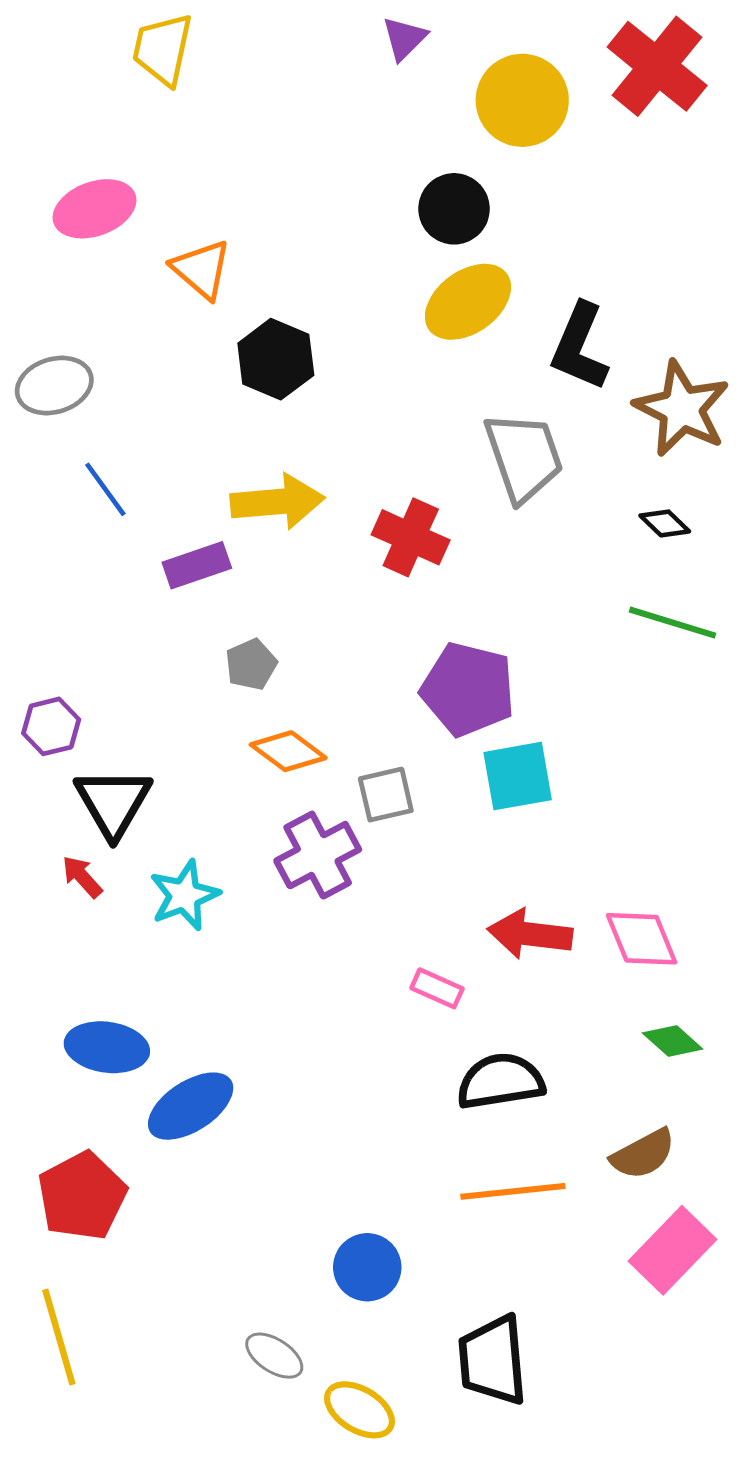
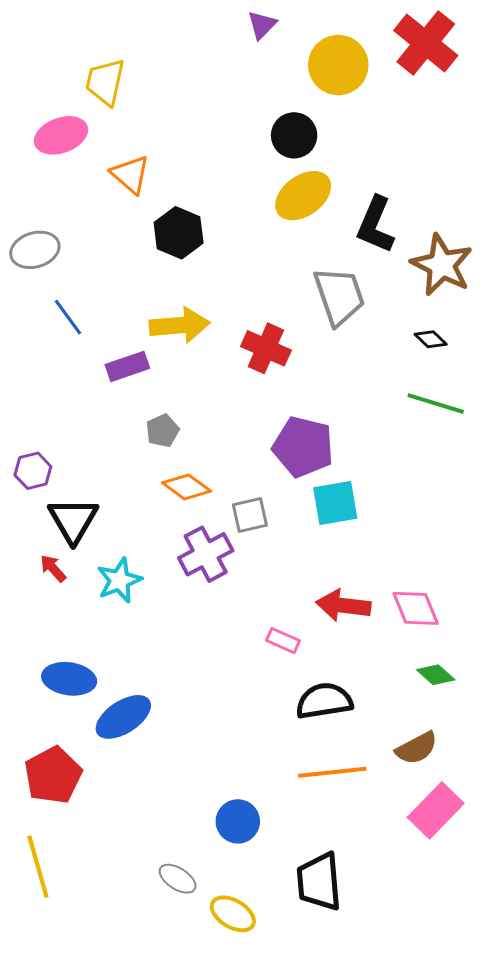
yellow trapezoid: (163, 49) -> (105, 82), moved

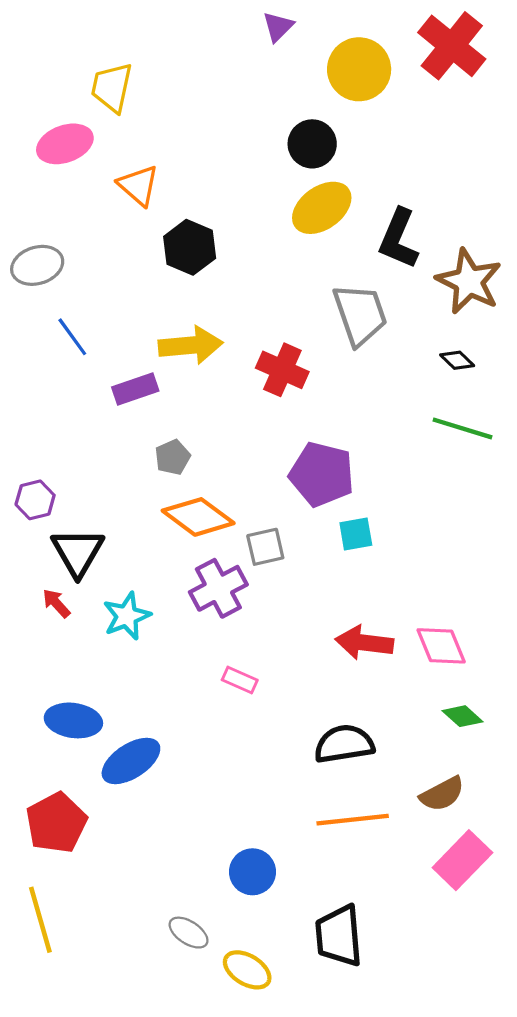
orange diamond: (187, 487) -> (198, 517), size x1.4
cyan square: (335, 503) -> (356, 534), size x0.7
pink rectangle: (283, 641) -> (240, 680), moved

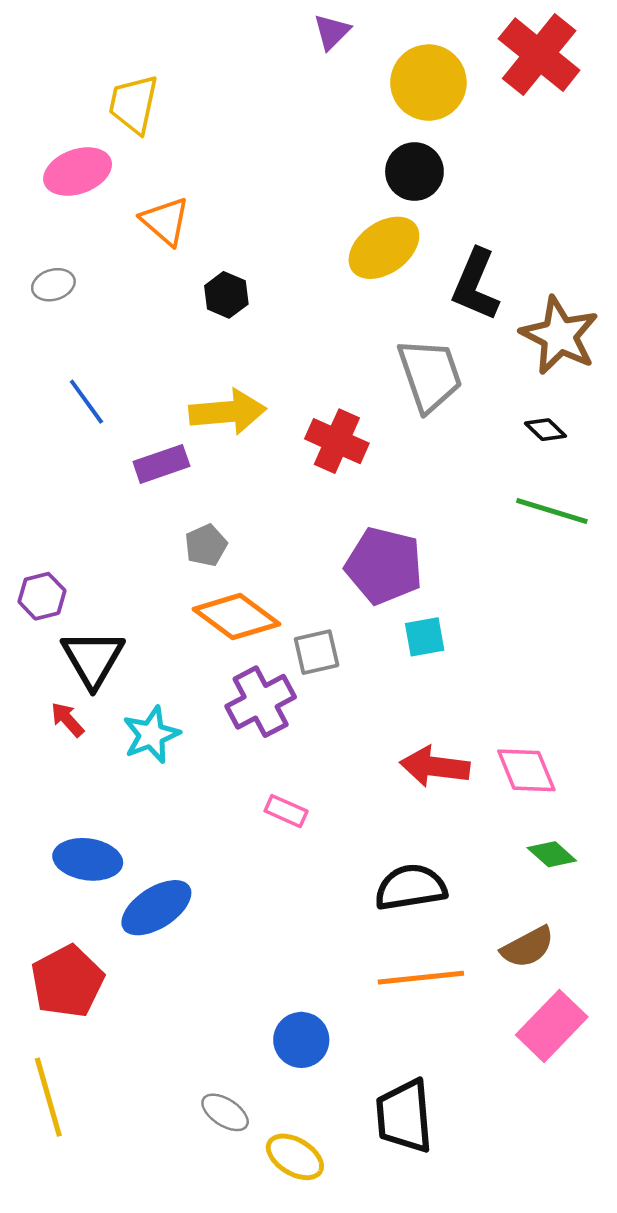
black circle: (312, 144) -> (414, 172), moved
black hexagon: (190, 247) -> (226, 295), size x0.7
gray ellipse: (37, 265) -> (53, 285), moved, size x0.7

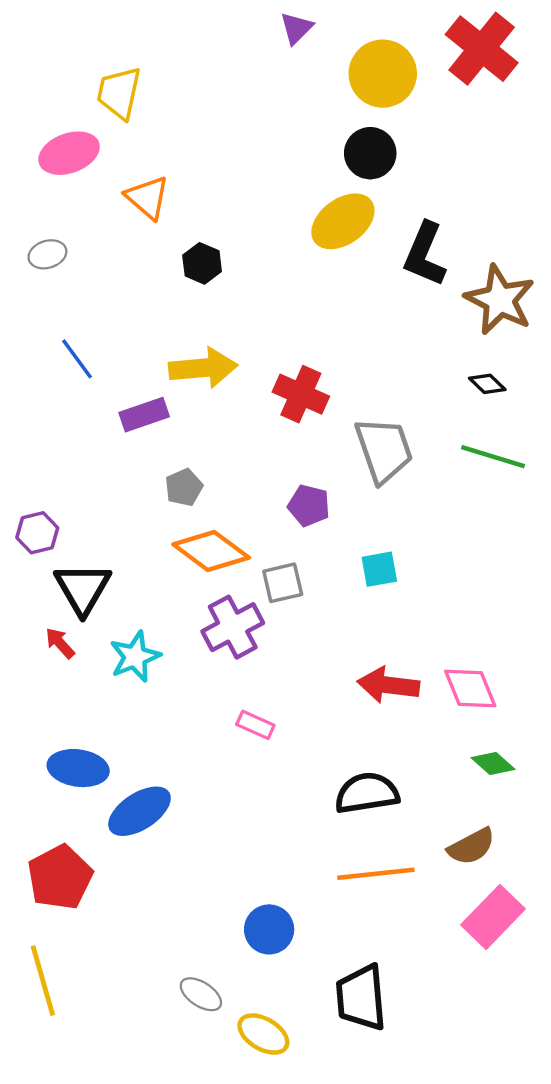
gray trapezoid: (430, 375) -> (384, 450), moved
purple pentagon: (384, 566) -> (309, 506), moved, size x0.6

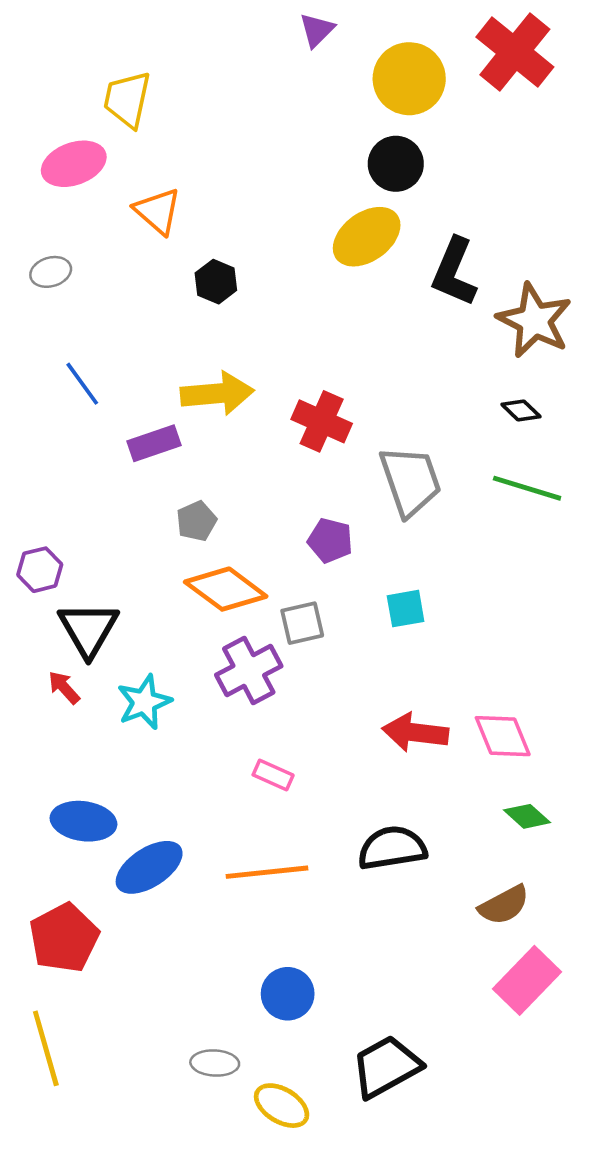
orange line: (376, 874) -> (267, 872), moved
gray ellipse: (201, 994) -> (215, 1063), turned -30
black trapezoid: (361, 998) -> (386, 1067), turned 66

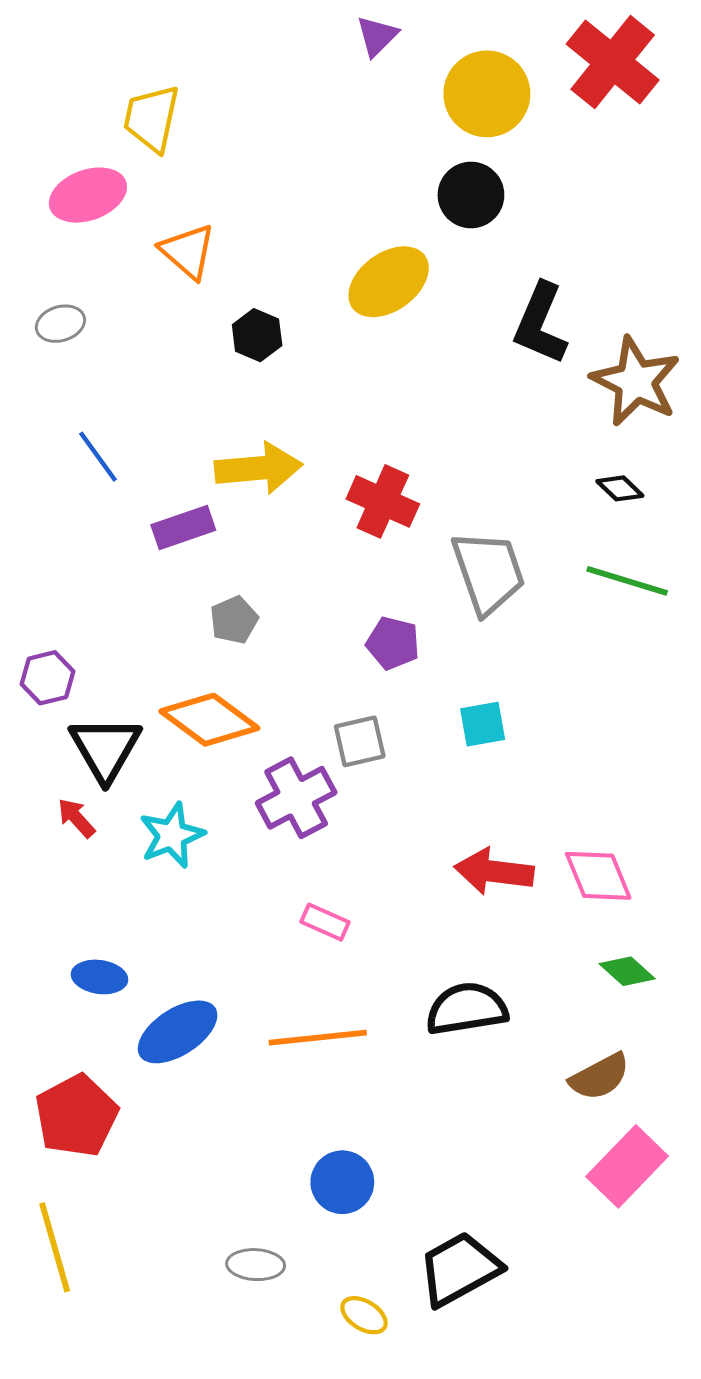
yellow ellipse: (367, 237) -> (389, 282), moved
orange diamond: (226, 589) -> (209, 720), moved
blue ellipse: (83, 821) -> (100, 977), size x0.7
yellow ellipse: (282, 1106) -> (364, 1315), moved, size x0.7

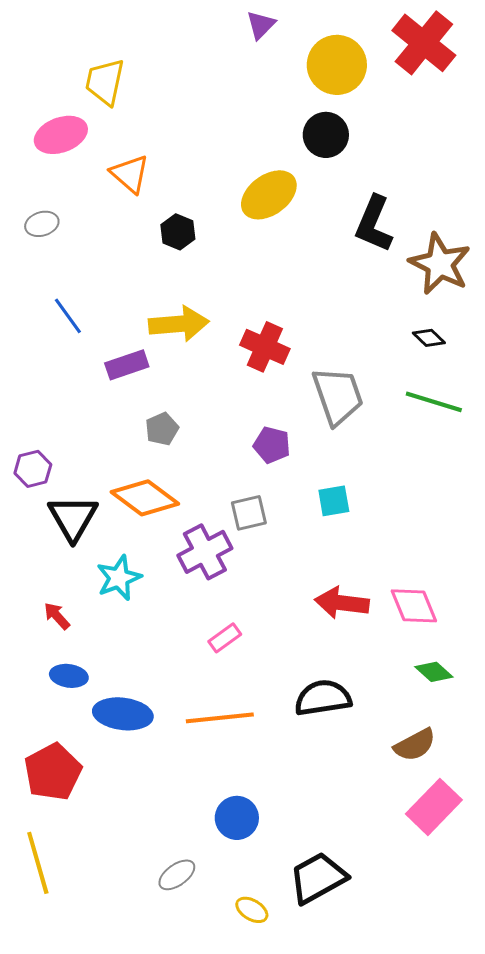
red arrow: (76, 818) -> (57, 616), moved
pink rectangle: (325, 922) -> (225, 638), turned -60
blue ellipse: (178, 1032) -> (123, 714), turned 40
gray ellipse: (256, 1265) -> (177, 875), turned -39

